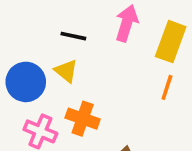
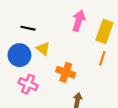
black line: (73, 36) -> (28, 28), moved
orange cross: (83, 119) -> (66, 72), moved

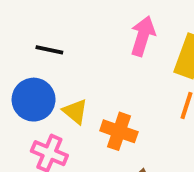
yellow triangle: (43, 49) -> (75, 111), moved

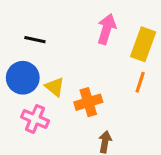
orange cross: (119, 131) -> (88, 102), turned -36

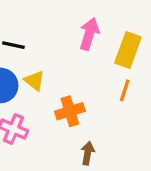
yellow triangle: (55, 87) -> (34, 81), moved

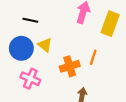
orange line: (125, 90) -> (93, 57), moved

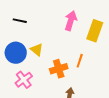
black line: (30, 20) -> (20, 21), moved
pink cross: (30, 79) -> (24, 80), turned 30

